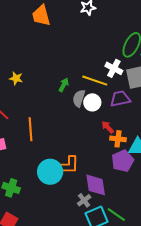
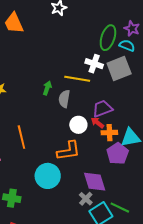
purple trapezoid: (120, 99) -> (102, 109), moved
white circle: (92, 102) -> (78, 125), moved
orange L-shape: (67, 165) -> (69, 151), moved

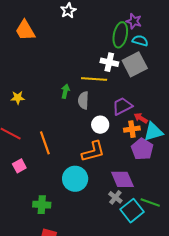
purple star: (132, 28) -> (134, 21), moved
red arrow: (97, 123) -> (141, 118), moved

